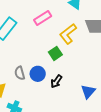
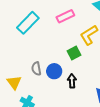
black arrow: (56, 81) -> (72, 81), turned 136

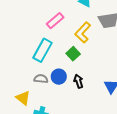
cyan rectangle: (28, 23) -> (43, 50), moved
gray semicircle: (36, 69) -> (41, 79), turned 120

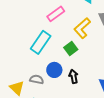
gray semicircle: (41, 79) -> (37, 79), moved

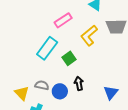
green square: (71, 48) -> (69, 58), moved
blue circle: (54, 70) -> (60, 91), moved

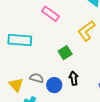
pink rectangle: (63, 20) -> (50, 14), moved, turned 66
cyan rectangle: (47, 48) -> (20, 40), moved, turned 55

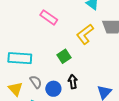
cyan rectangle: (20, 40) -> (20, 58), moved
gray semicircle: (37, 78) -> (36, 82), turned 40

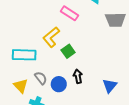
pink rectangle: (49, 17) -> (69, 13), moved
yellow L-shape: (85, 34) -> (51, 37), moved

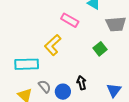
green square: (68, 51) -> (100, 49), moved

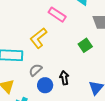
gray semicircle: (45, 86) -> (36, 70), moved, turned -96

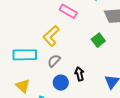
gray semicircle: (36, 70) -> (54, 61), moved

